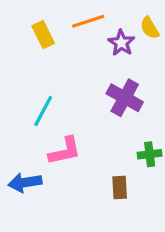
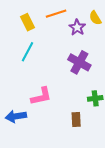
cyan line: (43, 111) -> (27, 52), moved

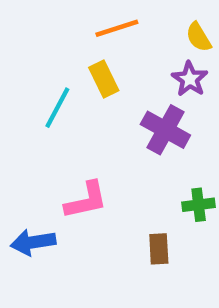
yellow rectangle: (27, 22) -> (104, 79), moved
purple star: (77, 27) -> (190, 79), moved

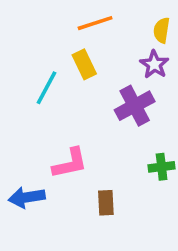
yellow semicircle: (199, 37) -> (162, 30), turned 40
purple cross: (165, 130) -> (135, 106), turned 33
brown rectangle: (159, 249) -> (106, 203), moved

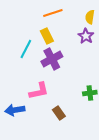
purple cross: (135, 106) -> (52, 59), moved
brown rectangle: (106, 203) -> (59, 113), turned -32

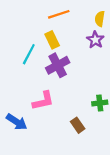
blue arrow: (15, 110) -> (17, 122), turned -138
brown rectangle: (59, 113) -> (78, 125), moved

